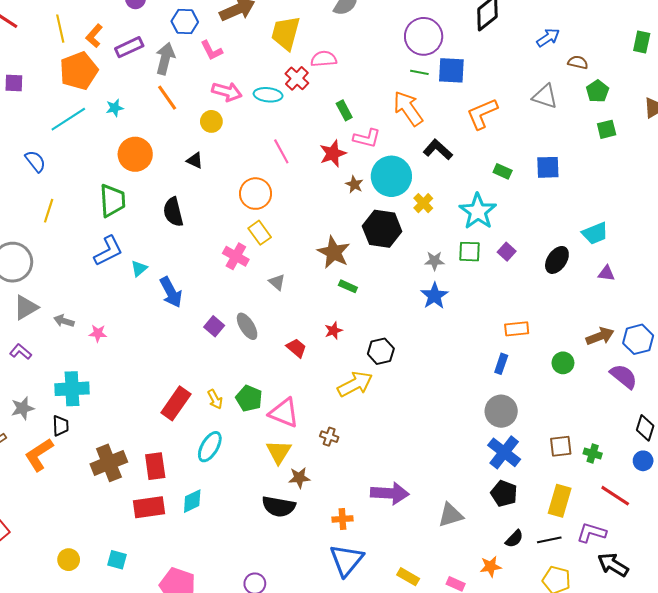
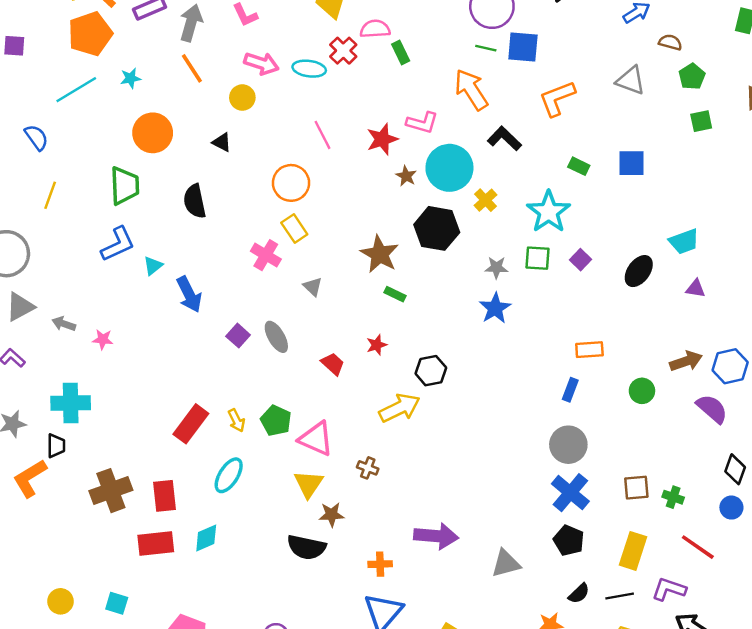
green rectangle: (344, 110) -> (401, 53), moved

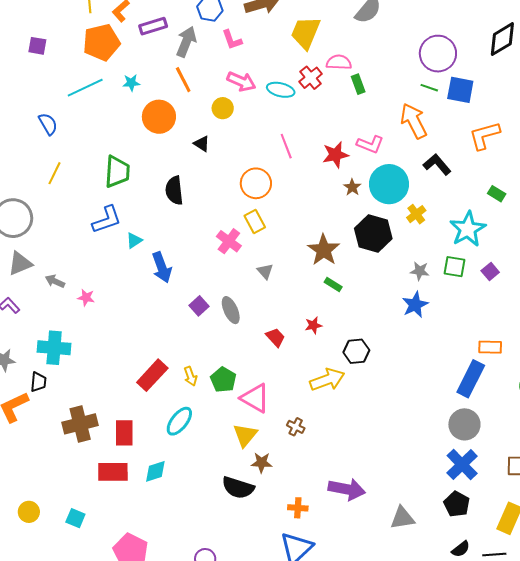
orange circle: (153, 133) -> (159, 117), moved
blue rectangle: (570, 390) -> (471, 379), size x1.8

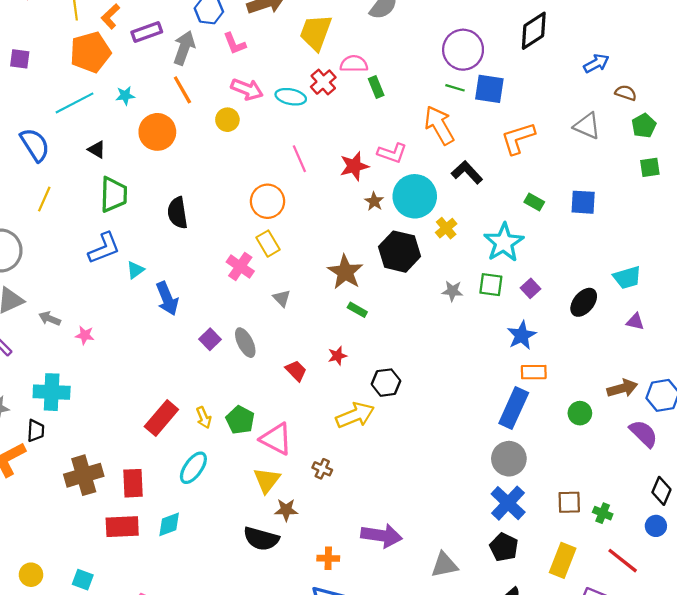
blue semicircle: (48, 124) -> (35, 145), size x1.4
black triangle: (202, 144) -> (97, 150), moved
blue star: (415, 305) -> (522, 335), moved

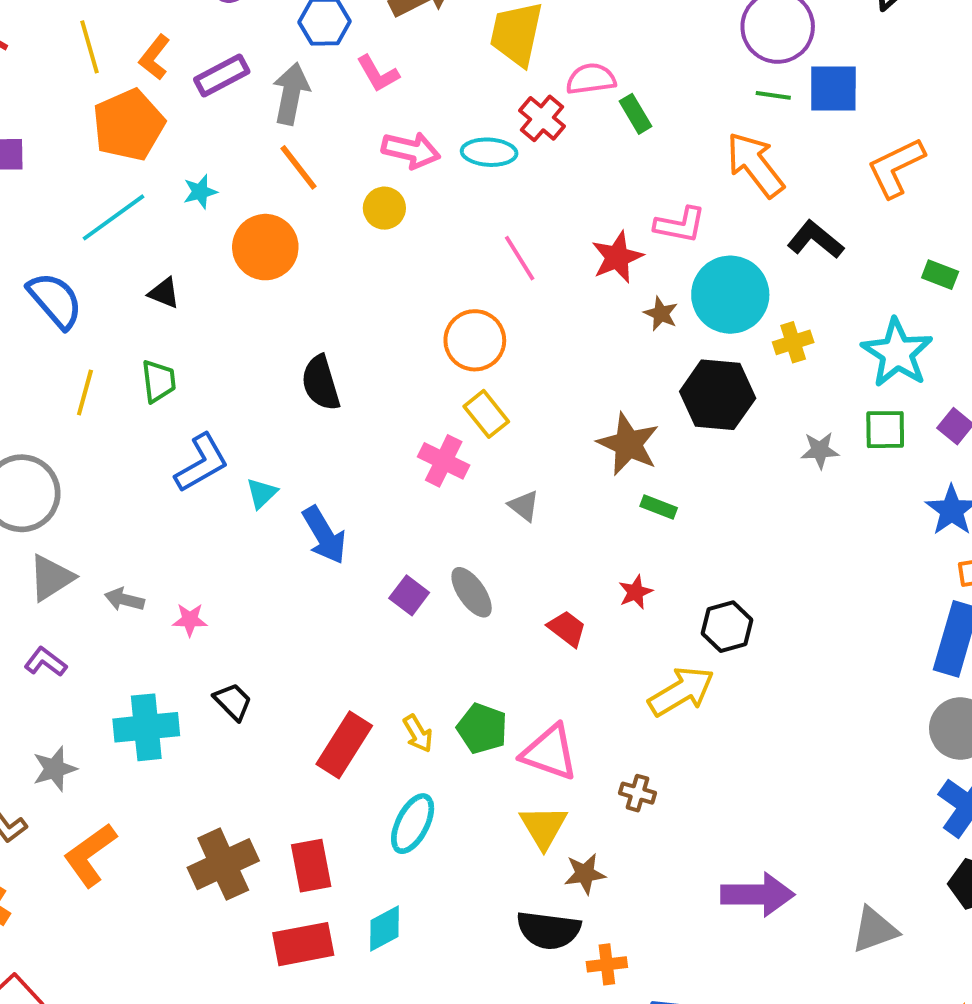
green trapezoid: (114, 195) -> (159, 381), moved, size x0.7
yellow cross: (446, 228) -> (793, 342), turned 30
black trapezoid: (36, 431) -> (233, 702), moved, turned -40
orange cross: (328, 558) -> (607, 964), moved

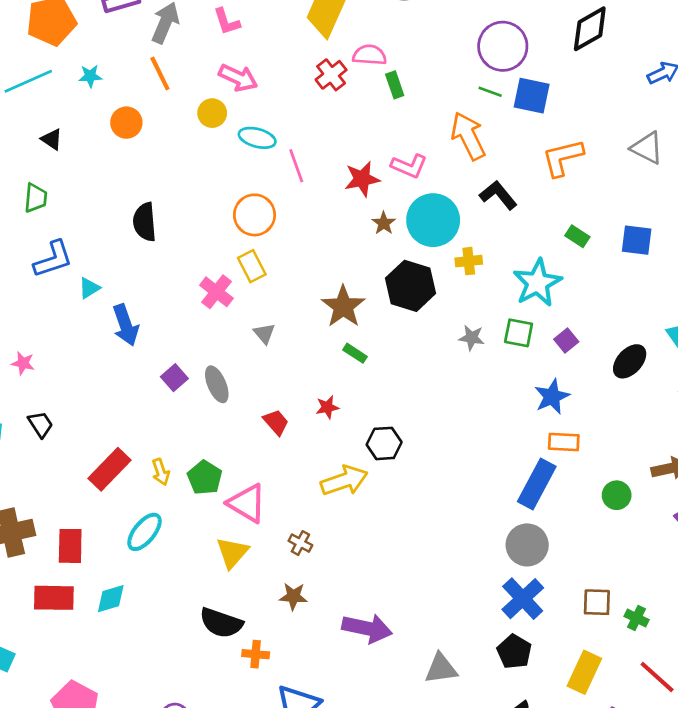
cyan ellipse: (489, 152) -> (257, 138), moved
orange circle: (265, 247) -> (126, 123), size x0.7
brown star: (585, 874) -> (293, 596), moved

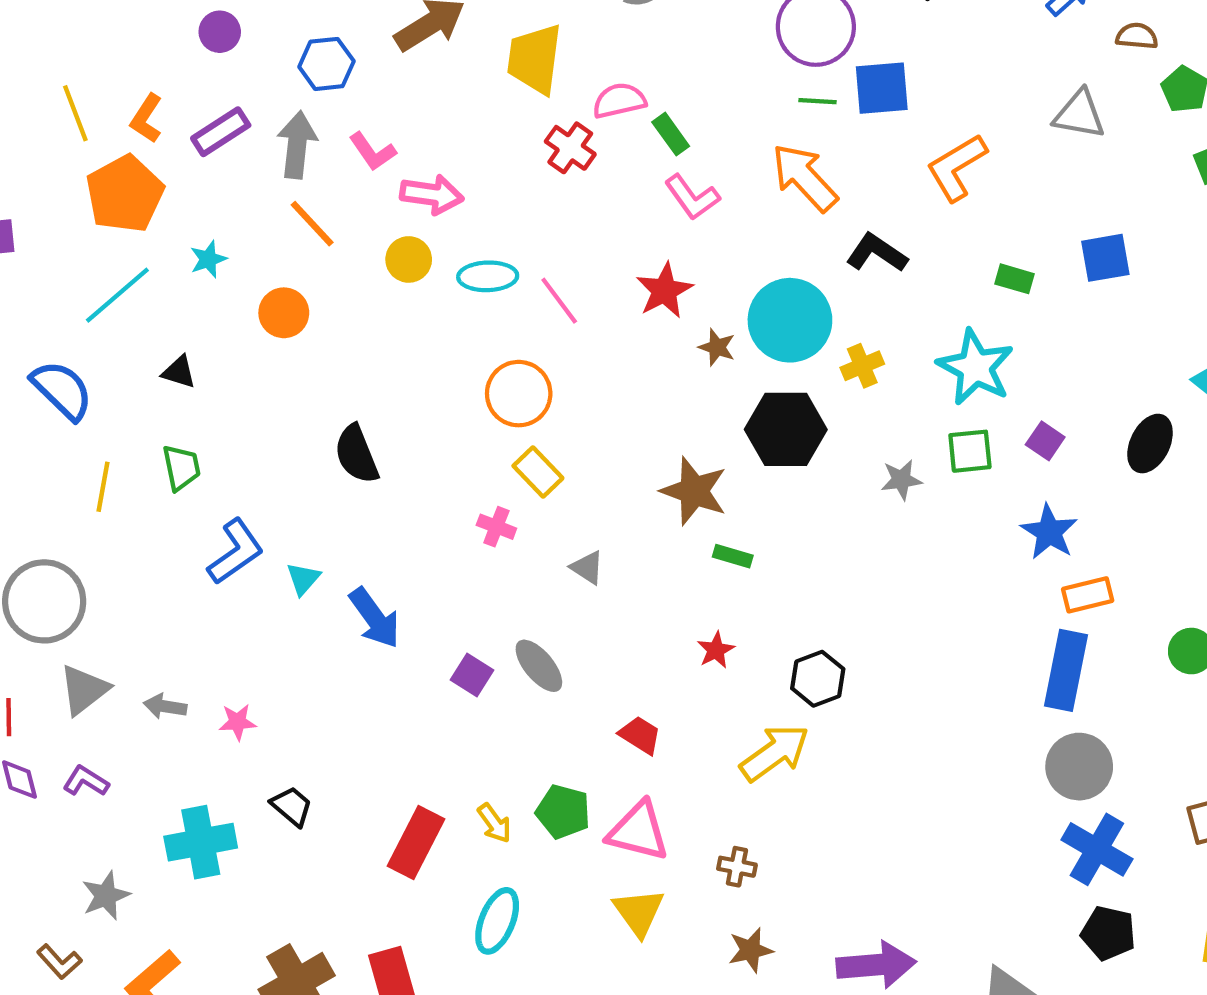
pink L-shape: (227, 22) -> (373, 151), moved
pink L-shape: (409, 166) -> (692, 197), moved, turned 48
pink cross: (216, 292) -> (496, 527), size x0.7
red trapezoid: (276, 422) -> (640, 735), moved

